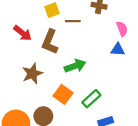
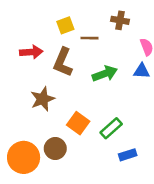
red arrow: (23, 33) -> (31, 52), turned -42
green arrow: (75, 66) -> (105, 74), moved

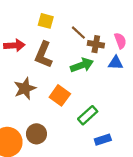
brown cross: (120, 20) -> (96, 44), moved
yellow square: (65, 25) -> (46, 21), turned 35
brown line: (90, 38) -> (78, 33), moved, turned 42
orange square: (78, 123) -> (60, 95), moved

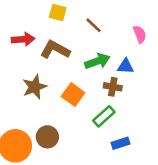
brown cross: (96, 44) -> (113, 87), moved
brown L-shape: (43, 55) -> (55, 50), turned 96
blue triangle: (116, 63) -> (126, 66), moved

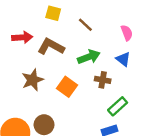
blue triangle: (126, 66) -> (123, 59), moved, turned 35
green rectangle: (104, 116) -> (118, 106), moved

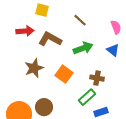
yellow square: (53, 13) -> (42, 10), moved
brown cross: (103, 80) -> (97, 78), moved
green rectangle: (118, 106) -> (87, 97), moved

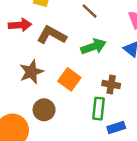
green rectangle: (87, 97) -> (98, 109), turned -42
brown circle: (44, 107) -> (44, 110), moved

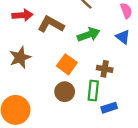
brown star: (31, 72) -> (20, 57), moved
brown circle: (44, 110) -> (65, 92), moved

